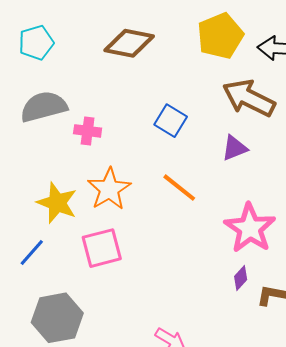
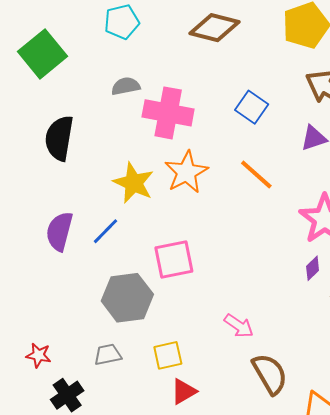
gray semicircle: (44, 107) -> (126, 86), size x0.6
pink cross: (88, 131) -> (168, 113), size x1.8
pink square: (102, 248) -> (174, 260), moved

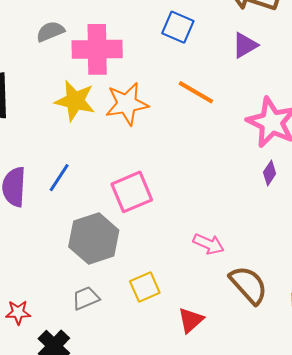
orange star: (186, 172) -> (127, 104), turned 30
yellow star: (134, 183) -> (75, 101), moved
red triangle: (184, 391) -> (191, 320), moved

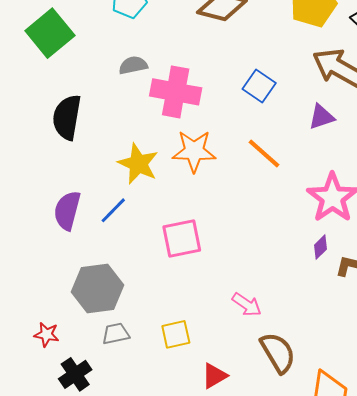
yellow star: (75, 101) -> (138, 164), moved
gray hexagon: (94, 238) -> (97, 289), moved

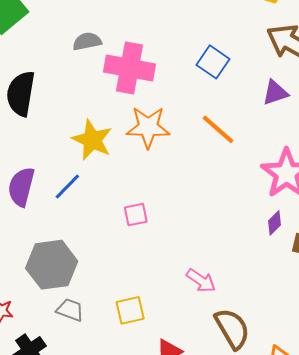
pink square: (182, 239) -> (136, 215), size x0.6
gray trapezoid: (116, 334) -> (70, 310), turned 32

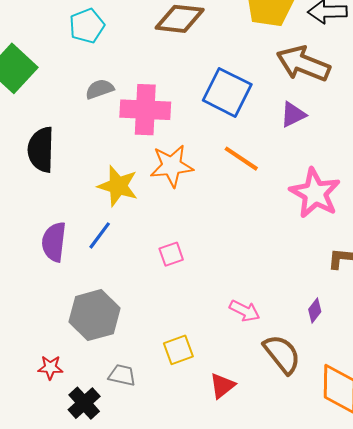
blue square: (213, 62) -> (227, 92), size x1.5
purple diamond: (275, 223) -> (315, 311), moved
gray trapezoid: (70, 310) -> (122, 375), moved

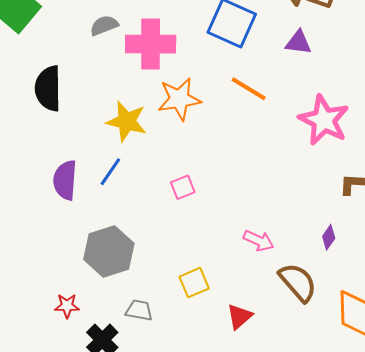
purple triangle: (293, 115) -> (298, 43), turned 36

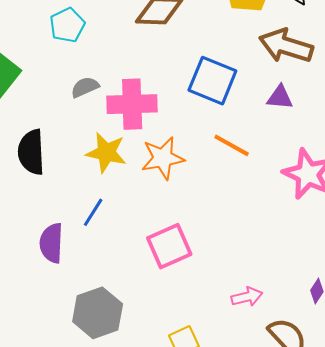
yellow star: (127, 121) -> (106, 153), moved
blue line: (110, 172) -> (93, 212), moved
pink square: (183, 187) -> (169, 246), size x1.8
pink arrow: (259, 241) -> (247, 297), turned -36

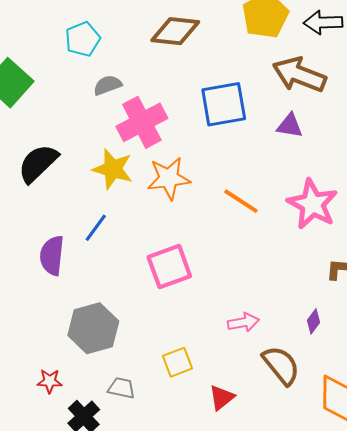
blue square: (212, 81) -> (224, 104), turned -36
gray semicircle: (85, 87) -> (108, 85), moved
pink cross: (132, 104) -> (142, 122), turned -30
orange line: (232, 145) -> (241, 201), moved
black semicircle: (31, 152) -> (38, 163), turned 45

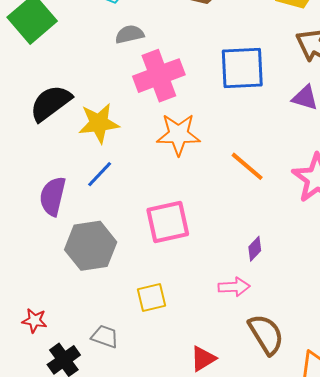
yellow star: (113, 169) -> (99, 123), moved, turned -30
purple diamond: (314, 321) -> (255, 249), moved
gray hexagon: (93, 328) -> (91, 246), moved
yellow square: (178, 362) -> (152, 297), moved

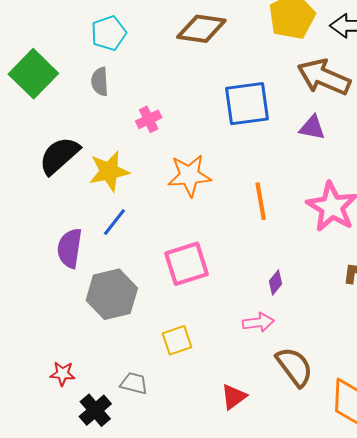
gray semicircle: (130, 34) -> (100, 82), moved, turned -76
pink cross: (159, 76) -> (149, 119), moved, size x0.5
orange line: (247, 166) -> (261, 201), turned 45

